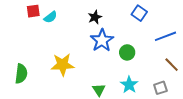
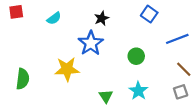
red square: (33, 11) -> (16, 12), moved
blue star: (102, 40) -> (91, 43), moved
gray square: (160, 88) -> (181, 92), moved

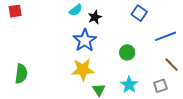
cyan semicircle: (54, 18) -> (76, 10), moved
yellow star: (67, 69) -> (83, 70), moved
gray square: (181, 92) -> (160, 86), moved

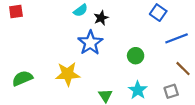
blue square: (139, 13) -> (158, 13), moved
yellow star: (83, 70) -> (68, 74), moved
green semicircle: (21, 74) -> (22, 78), turned -120

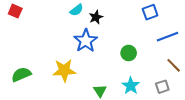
red square: (16, 11) -> (15, 11), turned 32
blue square: (158, 13) -> (150, 12), turned 35

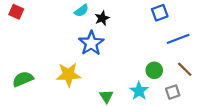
green circle: (129, 53) -> (154, 70), moved

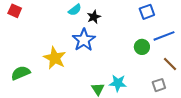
green circle: (154, 70) -> (142, 47), moved
yellow star: (68, 75) -> (55, 58), moved, turned 30
cyan star: (139, 91) -> (118, 83), moved, turned -30

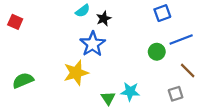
red square: (15, 11) -> (15, 22), moved
yellow star: (55, 58) -> (76, 73), moved, turned 30

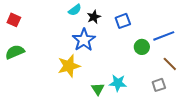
blue square: (162, 13) -> (123, 21), moved
green semicircle: (23, 80) -> (15, 52), moved

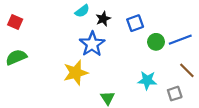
green circle: (142, 47) -> (156, 42), moved
cyan star: (118, 83) -> (147, 80), moved

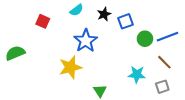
black star: (103, 19) -> (104, 14), moved
red square: (15, 22) -> (43, 21), moved
brown line: (187, 70) -> (164, 62), moved

